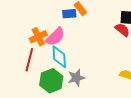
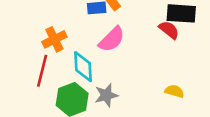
pink semicircle: (55, 37) -> (112, 39), moved

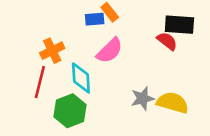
yellow semicircle: (174, 91) -> (173, 103), size x1.6
gray star: (106, 95) -> (142, 98), moved

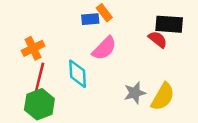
orange cross: (52, 51) -> (33, 48), moved
yellow semicircle: (173, 103) -> (163, 97), turned 104
green hexagon: (70, 111) -> (39, 104), moved

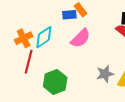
cyan diamond: (78, 74) -> (44, 37), moved, turned 60
green hexagon: (39, 104) -> (55, 82), moved

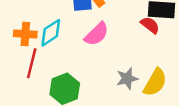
orange cross: (24, 38) -> (25, 34), turned 30

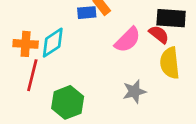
pink semicircle: (97, 34) -> (128, 40), moved
yellow semicircle: (155, 82) -> (170, 63), moved, turned 144

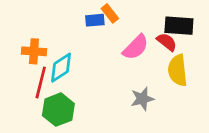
cyan diamond: (53, 43) -> (61, 68), moved
green hexagon: (68, 102) -> (58, 110), moved

